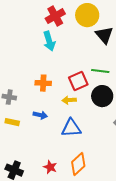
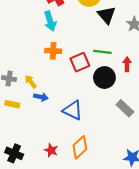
orange cross: (43, 83) -> (53, 51), moved
yellow arrow: (69, 100) -> (31, 82), moved, turned 56
blue triangle: (71, 128) -> (73, 110), turned 30

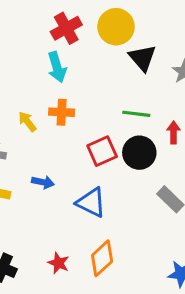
red square: (80, 62) -> (102, 151), moved
yellow arrow: (31, 82) -> (27, 122), moved

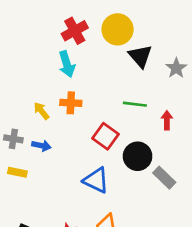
red square: (102, 151) -> (105, 136), turned -30
black circle: (139, 153) -> (138, 156), moved
blue arrow: (43, 182) -> (41, 146), moved

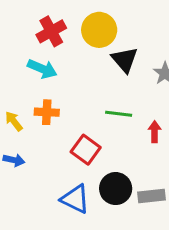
cyan arrow: (67, 64) -> (42, 69), turned -50
black circle: (138, 156) -> (116, 189), moved
gray rectangle: (164, 178) -> (152, 196), turned -50

